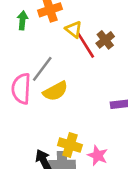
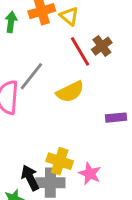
yellow triangle: (74, 29) -> (69, 16), moved
yellow semicircle: (55, 91) -> (70, 92), moved

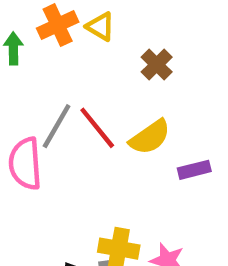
red line: (80, 51) -> (97, 128), moved
yellow semicircle: (70, 92) -> (150, 137), moved

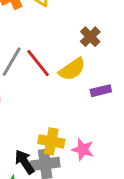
brown cross: (157, 65) -> (90, 37), moved

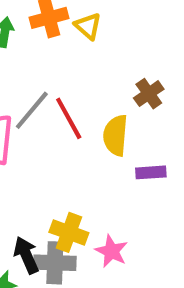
yellow semicircle: (72, 69) -> (115, 135), turned 120

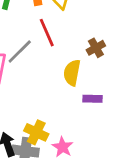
red line: (69, 118) -> (47, 33), moved

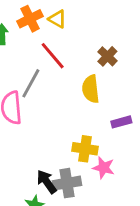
purple rectangle: (93, 99) -> (121, 122), moved
yellow cross: (36, 132) -> (85, 149), moved

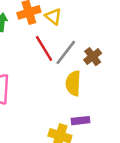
gray line: (31, 83) -> (66, 52), moved
purple rectangle: (121, 122) -> (81, 121), moved

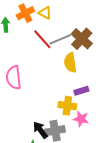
gray line: (66, 52) -> (60, 39), turned 40
brown cross: (93, 57) -> (82, 39), size x1.5

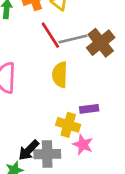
yellow semicircle: (70, 63) -> (60, 75), moved
black arrow: (40, 130) -> (29, 150), turned -108

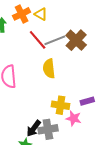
purple rectangle: (89, 109) -> (87, 101), moved

